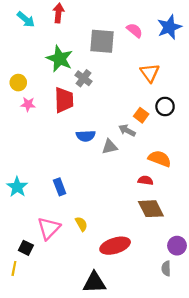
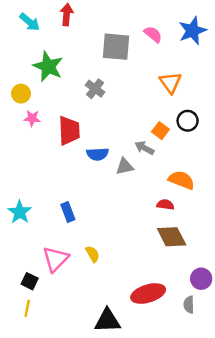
green star: (60, 59) -> (48, 66), moved
red trapezoid: (64, 100) -> (69, 131), moved
red ellipse: (115, 246) -> (148, 294), moved
yellow line: (14, 268) -> (27, 308), moved

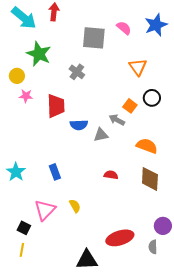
cyan arrow: (30, 22) -> (24, 18), size x1.5
red semicircle: (165, 205) -> (111, 175), moved
brown diamond: (172, 237) -> (150, 179), moved, turned 30

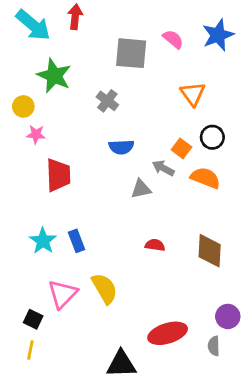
red trapezoid: (56, 106) -> (58, 175), moved
blue semicircle: (79, 125) -> (121, 147), moved
orange semicircle: (147, 146) -> (205, 178), moved
cyan star: (16, 172) -> (43, 241), moved
yellow semicircle: (75, 206) -> (105, 288), size x1.6

